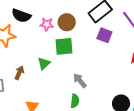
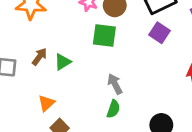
green triangle: (44, 63) -> (63, 62), moved
green semicircle: (75, 101) -> (113, 109), moved

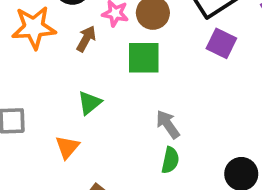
brown arrow: (39, 57) -> (86, 39), moved
orange triangle: (46, 103) -> (67, 147), moved

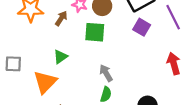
orange triangle: (67, 147) -> (45, 82), size x1.6

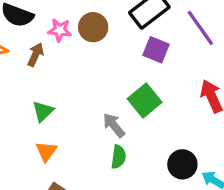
green square: (95, 32) -> (145, 101), moved, turned -35
orange triangle: (45, 82) -> (46, 151), moved, size x0.6

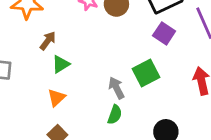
brown arrow: (36, 55) -> (48, 41), moved

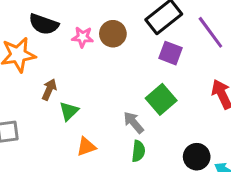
orange triangle: (57, 98) -> (86, 147), moved, turned 36

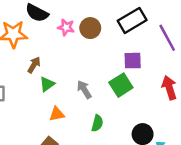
purple square: (171, 53) -> (133, 61), moved, turned -30
gray arrow: (134, 122) -> (84, 89), moved

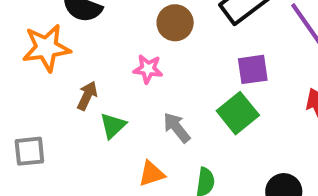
pink star: (66, 27) -> (148, 69), moved
orange triangle: (57, 114) -> (152, 174), moved

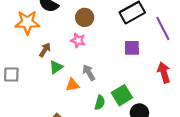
brown circle: (175, 23) -> (85, 17), moved
green square: (238, 113) -> (122, 95), moved
orange triangle: (152, 174) -> (73, 85), moved

